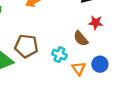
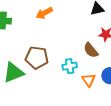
cyan cross: (59, 55) -> (70, 66), turned -32

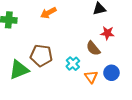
cyan cross: (70, 66) -> (73, 64), turned -32

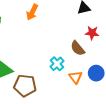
orange arrow: (48, 13) -> (32, 12), turned -35
brown pentagon: (41, 55) -> (25, 85), moved

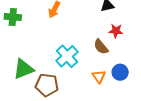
cyan cross: (57, 64) -> (67, 56), moved, size x1.5

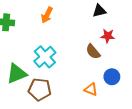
cyan cross: (67, 56) -> (45, 57), moved
orange triangle: (99, 76) -> (91, 89), moved, turned -32

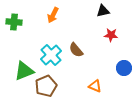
brown semicircle: (93, 52) -> (76, 50), moved
blue circle: (112, 77) -> (124, 68), moved
brown pentagon: (40, 89) -> (46, 86), turned -30

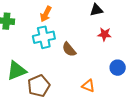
cyan cross: (51, 55) -> (44, 37), moved, turned 30

